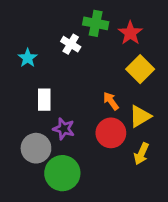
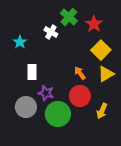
green cross: (96, 23) -> (69, 17), turned 30
yellow triangle: (140, 116) -> (106, 74), moved
green circle: (62, 173) -> (58, 114), moved

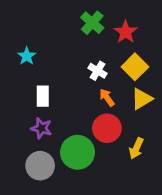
white cross: (51, 32) -> (98, 71), moved
purple star: (46, 93) -> (41, 128), moved
gray circle: (26, 107) -> (40, 166), moved

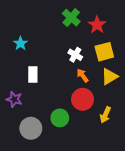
yellow square: (135, 67) -> (104, 52), turned 30
purple star: (41, 128) -> (14, 99), moved
green circle: (78, 152) -> (60, 118), size x0.7

